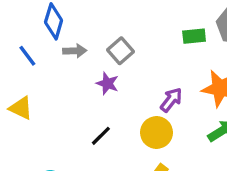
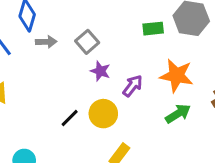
purple star: (107, 83) -> (100, 71), moved
yellow circle: (156, 133) -> (103, 114), moved

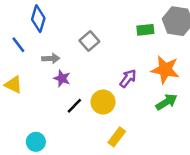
gray arrow: (46, 42) -> (51, 58), moved
purple star: (100, 71) -> (62, 78), moved

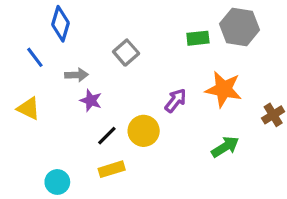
green arrow: (166, 102) -> (225, 147), moved
yellow rectangle: (117, 137) -> (112, 169), moved, turned 36

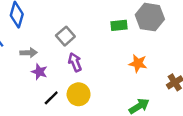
orange star: (224, 89) -> (138, 63), size x0.7
purple arrow: (176, 100) -> (75, 62), moved, turned -60

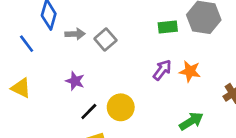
gray arrow: (29, 53) -> (75, 34), moved
purple arrow: (75, 62) -> (162, 70), moved, turned 60

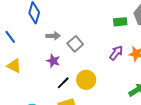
gray arrow: (75, 34) -> (53, 36), moved
gray square: (105, 39) -> (75, 44), moved
blue line: (27, 44) -> (10, 37), moved

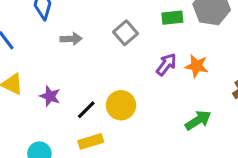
gray square: (75, 44) -> (126, 33), moved
purple star: (53, 61) -> (50, 96), moved

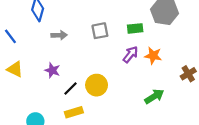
green rectangle: (172, 18) -> (135, 28), moved
gray square: (126, 33) -> (100, 31), turned 30
purple star: (50, 96) -> (52, 70), moved

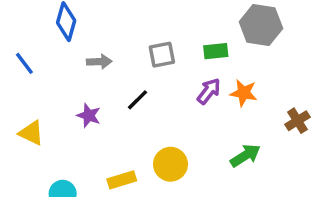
yellow triangle: (15, 69) -> (31, 133), moved
yellow circle: (97, 85) -> (170, 164), moved
black line: (70, 88) -> (137, 100), moved

